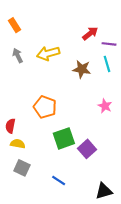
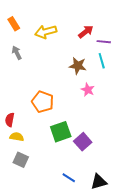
yellow arrow: (48, 53) -> (46, 32), moved
pink star: (105, 106) -> (88, 90), moved
blue line: (59, 180) -> (69, 178), moved

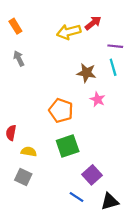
yellow arrow: (46, 32) -> (69, 32), moved
red arrow: (86, 32) -> (93, 23), moved
orange pentagon: (43, 102) -> (61, 111), moved
yellow semicircle: (17, 137) -> (29, 152), moved
purple square: (83, 142) -> (92, 175), moved

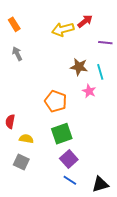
cyan line: (113, 67) -> (100, 72), moved
purple square: (92, 175) -> (69, 159), moved

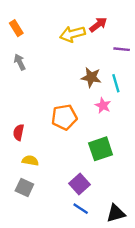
orange pentagon: (56, 101) -> (64, 117), turned -30
red semicircle: (10, 122) -> (19, 132), moved
green square: (62, 134) -> (101, 149), moved

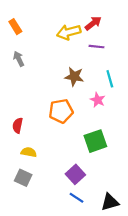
purple line: (122, 49) -> (96, 47), moved
brown star: (91, 77) -> (74, 77), moved

